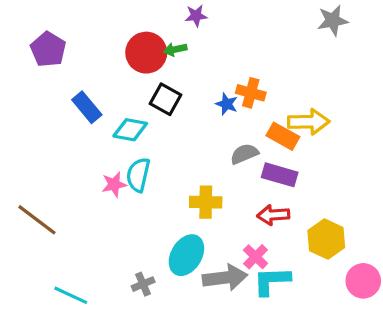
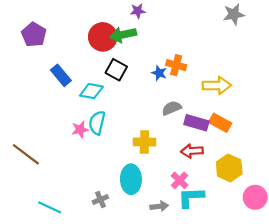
green arrow: (175, 49) -> (123, 35), size x1.6
orange rectangle: (283, 136) -> (220, 123), moved
cyan ellipse: (186, 255) -> (131, 179), turned -32
gray arrow: (225, 278) -> (159, 206), moved, size x0.6

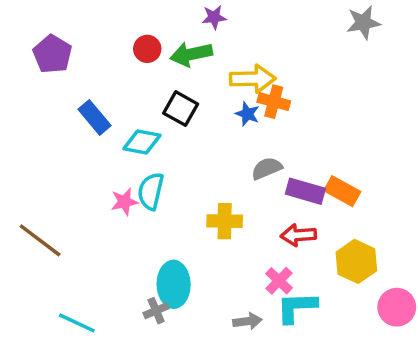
red circle: (103, 37) -> (147, 49), moved, size x0.6
yellow arrow: (217, 85) -> (253, 79), moved
cyan ellipse: (131, 179) -> (174, 284), moved

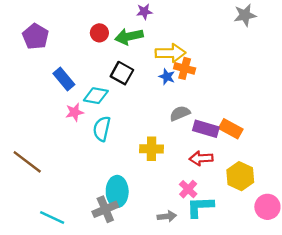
pink star: (124, 202) -> (75, 112), moved
gray cross: (156, 311) -> (105, 209), size x1.5

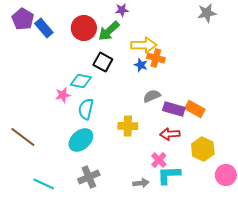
red circle: (99, 33) -> (84, 28), size x1.6
purple pentagon: (35, 36) -> (23, 19), moved
green arrow: (129, 36) -> (109, 31), turned -30
blue rectangle: (64, 79) -> (44, 28), moved
cyan ellipse: (117, 191) -> (81, 140), moved, turned 50

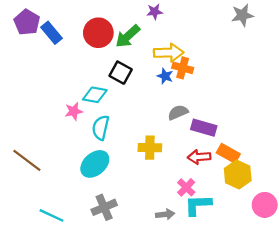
purple star: (122, 10) -> (155, 12), moved
orange rectangle: (195, 109) -> (228, 153), moved

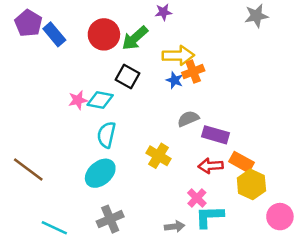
orange cross: (183, 68) -> (193, 72), turned -36
pink star: (74, 111) -> (78, 100), moved
yellow cross: (150, 148) -> (158, 156), turned 30

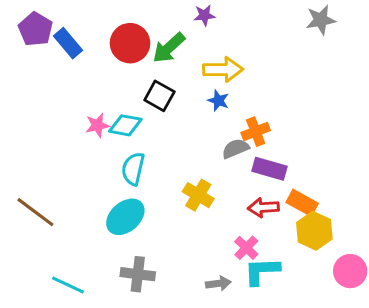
orange cross: (193, 72) -> (256, 132), moved
gray cross: (110, 219) -> (138, 274), turned 30

